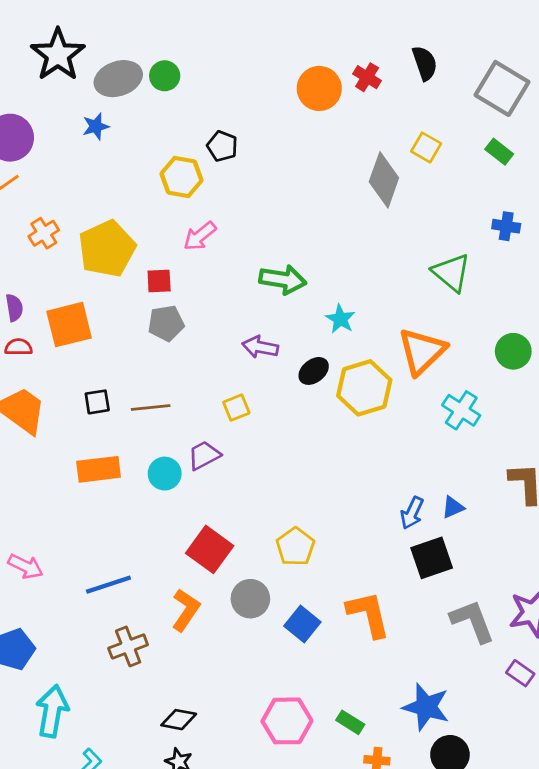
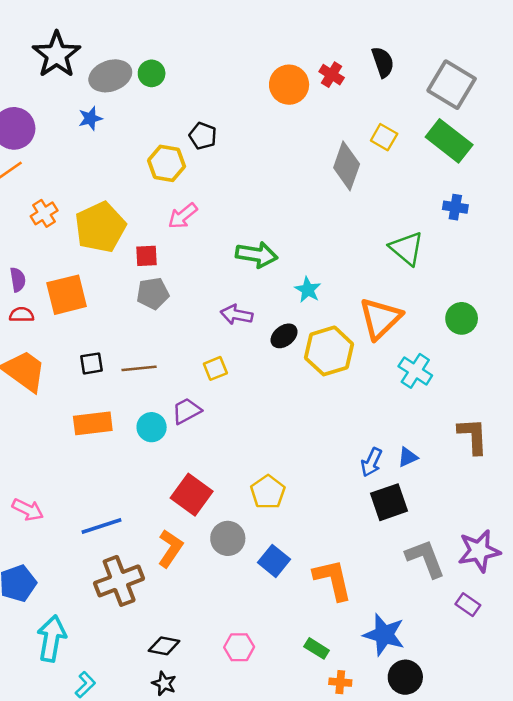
green rectangle: (499, 152) -> (449, 141), size x1.8
orange L-shape: (368, 614) -> (333, 580), moved
brown cross: (128, 646) -> (119, 581), size x1.4
pink hexagon: (287, 721) -> (239, 647), moved, size x0.7

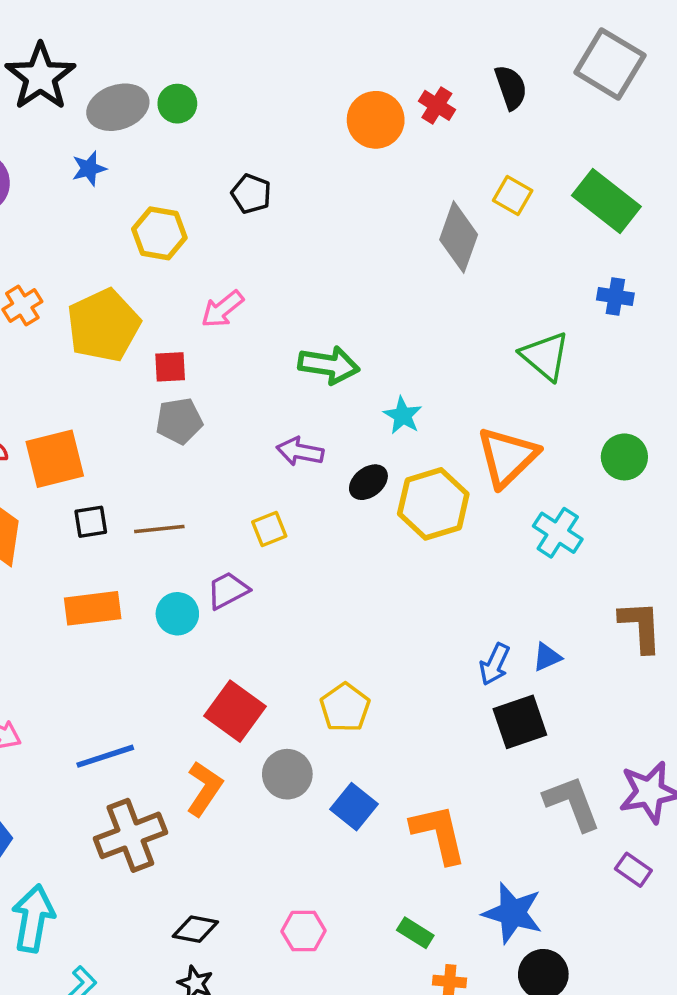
gray square: (452, 85) -> (610, 64), moved
yellow hexagon: (167, 163) -> (159, 233), moved
orange square: (67, 295) -> (55, 459), moved

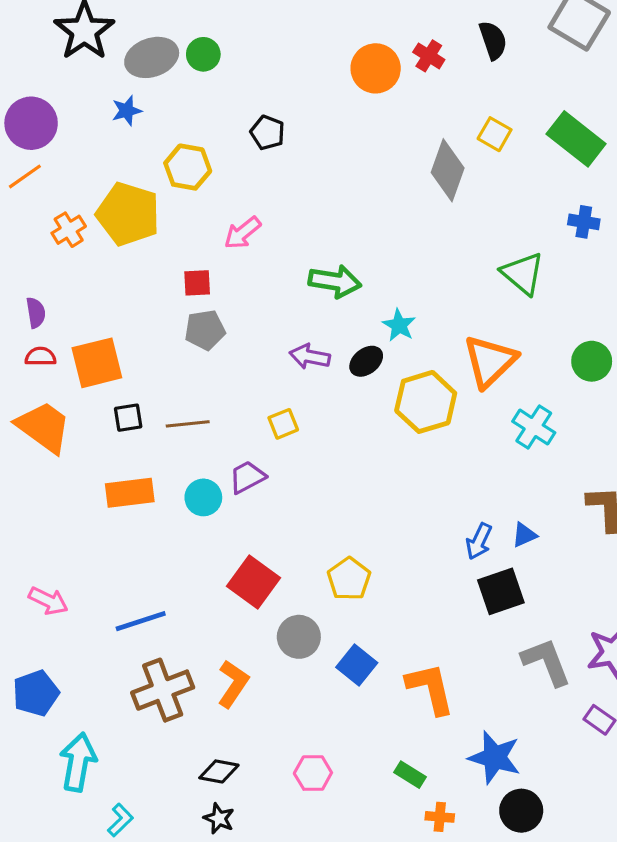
yellow pentagon: (103, 325) -> (128, 214), moved, turned -30
black ellipse: (368, 482) -> (366, 361), moved
orange L-shape: (204, 789) -> (233, 684), moved

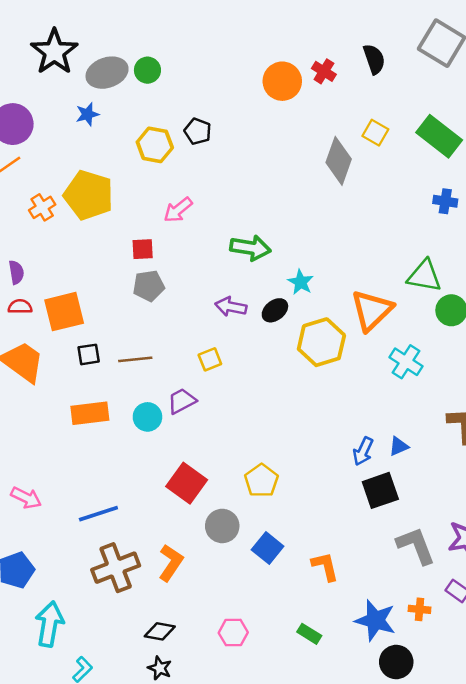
yellow hexagon: (188, 167) -> (155, 145), moved
green triangle: (523, 274) -> (424, 276), moved, turned -30
orange L-shape: (430, 689) -> (325, 566), size x0.7
orange cross: (440, 817) -> (420, 609), moved

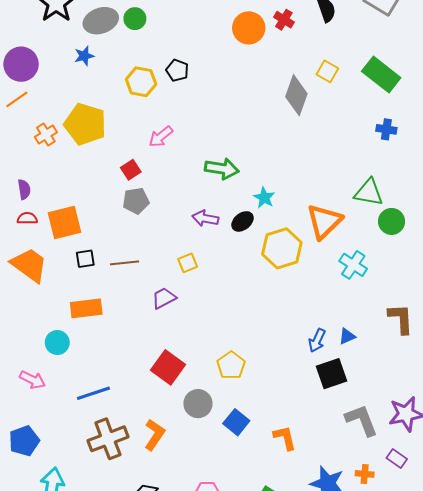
red square: (143, 249) -> (131, 170), turned -30
cyan circle: (147, 417) -> (57, 343), moved

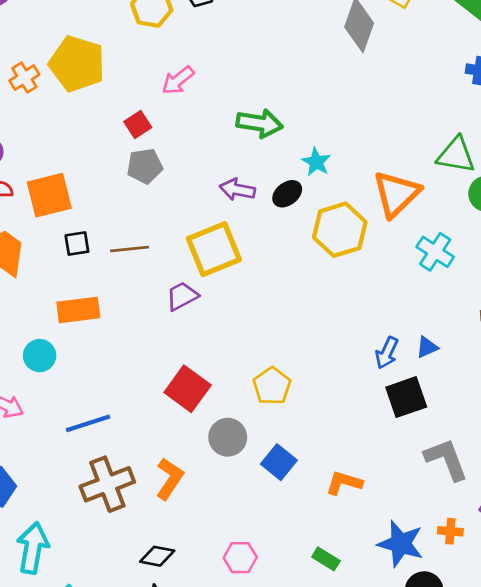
yellow square: (188, 263) -> (214, 249), size x2.0
orange L-shape: (285, 438) -> (344, 483), turned -60

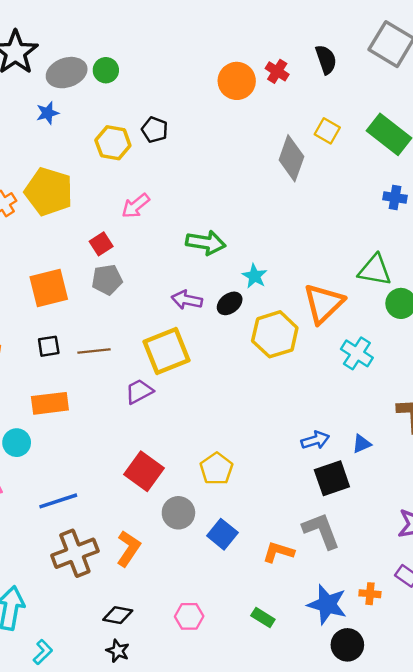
orange square: (49, 195) -> (49, 288), moved
blue triangle: (427, 347) -> (362, 444), moved
blue arrow: (387, 353) -> (315, 440), turned -132
gray L-shape: (446, 459) -> (321, 531), moved

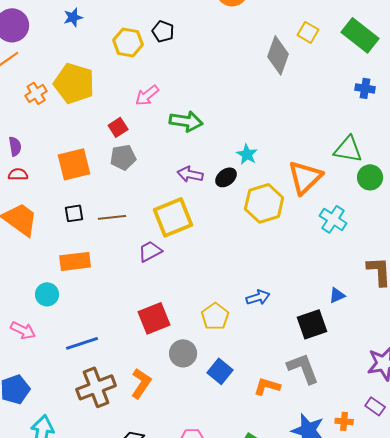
green arrow: (206, 243) -> (186, 121), moved
blue arrow: (315, 440) -> (258, 297), moved
red square: (144, 471) -> (154, 318), turned 32

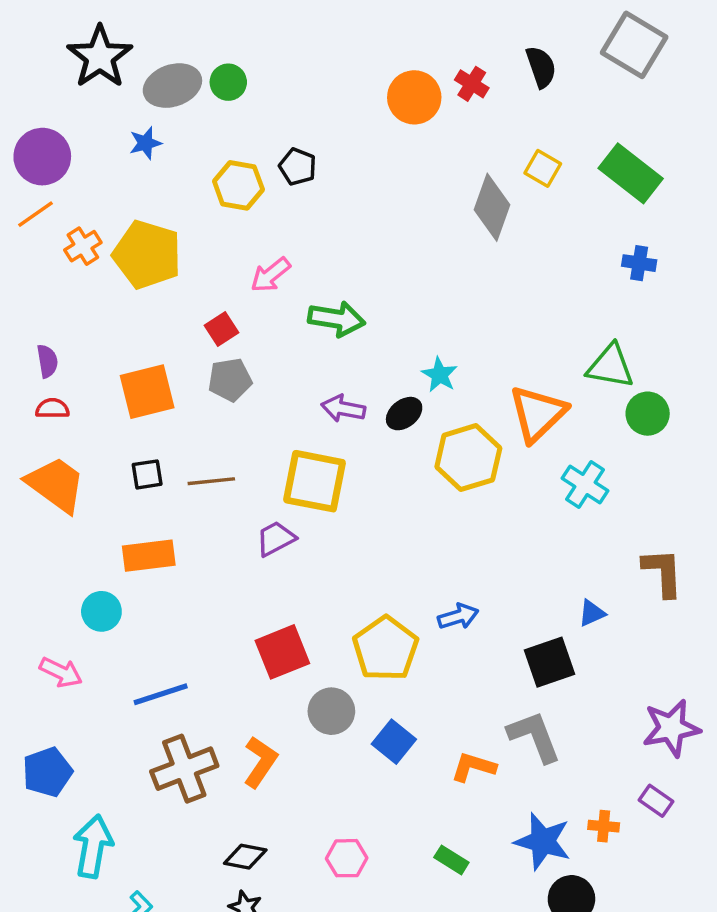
orange cross: (36, 93) -> (83, 246), moved
yellow square: (173, 217) -> (314, 481), turned 33
yellow pentagon: (215, 316) -> (386, 649), size x1.4

